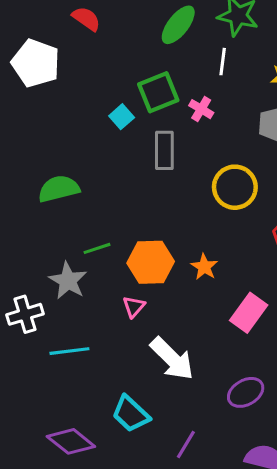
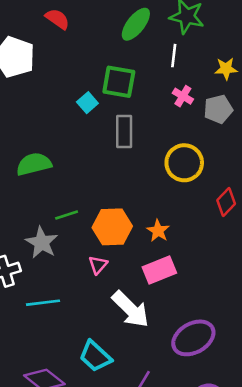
green square: (158, 92) -> (119, 82), turned 32
pink cross: (201, 109) -> (183, 96), moved
pink rectangle: (249, 313) -> (159, 270), moved, turned 32
purple ellipse: (246, 392) -> (193, 338), size x1.4

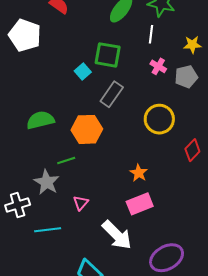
gray rectangle: (124, 131) -> (112, 94), turned 35
orange hexagon: (112, 227) -> (87, 129), moved
pink triangle: (98, 265) -> (81, 203), moved

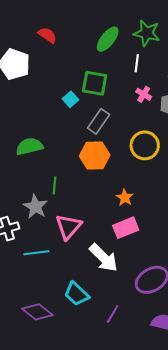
orange hexagon: (87, 129) -> (95, 155), moved
green line: (66, 160) -> (54, 186), turned -66
pink triangle: (81, 203) -> (68, 227), size x1.8

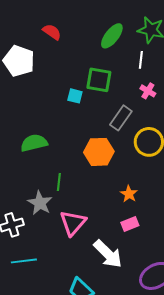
cyan square: (71, 99) -> (75, 96), turned -35
gray rectangle: (99, 121) -> (121, 118), moved
pink rectangle: (126, 228) -> (130, 224), size x0.7
cyan line: (36, 253) -> (24, 261), moved

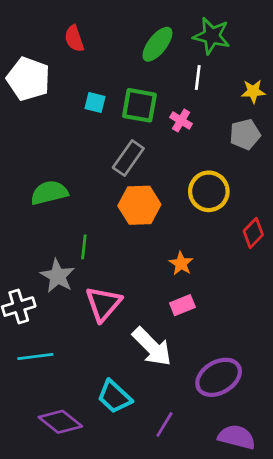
red semicircle: (52, 32) -> (74, 39), turned -144
pink cross: (148, 91) -> (181, 121), moved
cyan square: (75, 96) -> (95, 102), moved
gray rectangle: (121, 118) -> (128, 158), moved

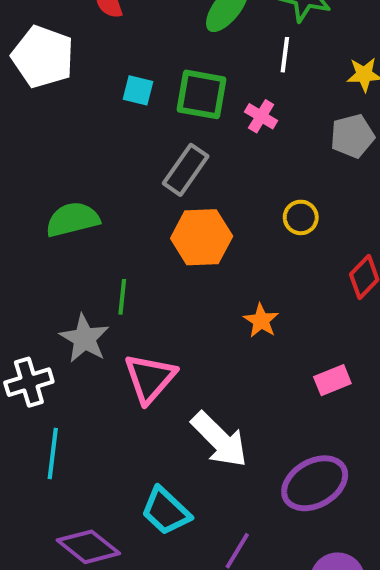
yellow circle: (209, 191) -> (301, 217), size x0.6
pink rectangle: (182, 305) -> (332, 380), moved
cyan line: (35, 356) -> (53, 454), turned -76

